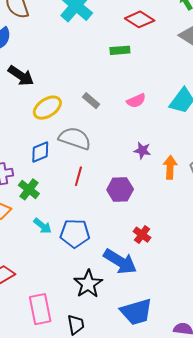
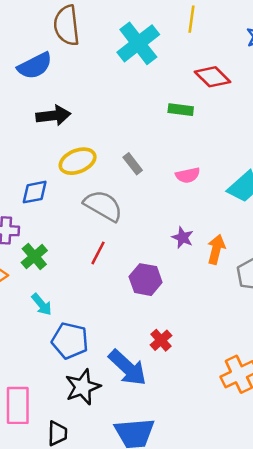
black arrow: (21, 76) -> (53, 116), turned -52
blue diamond: (40, 152) -> (35, 192), moved
orange arrow: (170, 167) -> (216, 249), moved
blue pentagon: (75, 233) -> (70, 341), moved

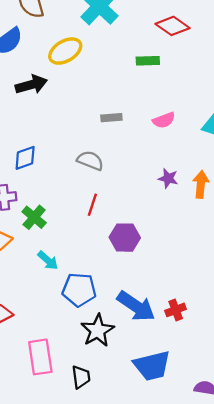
yellow ellipse: (78, 161) -> (65, 51), moved
gray rectangle: (133, 164) -> (111, 118), turned -48
gray semicircle: (103, 206) -> (90, 161), size x0.7
purple hexagon: (146, 280) -> (125, 238), moved
red cross: (161, 340) -> (176, 310), moved, turned 30

